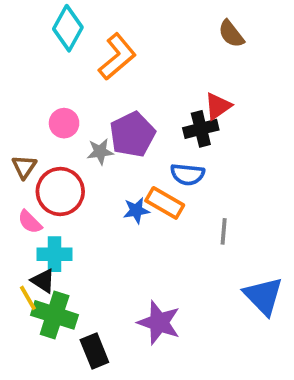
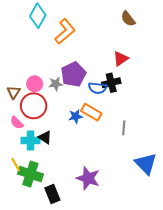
pink circle: (64, 123) -> (35, 84), moved
black cross: (201, 129) -> (111, 83), moved
blue semicircle: (187, 174) -> (98, 88), moved
black triangle: (43, 281) -> (45, 137), moved

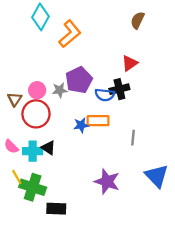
brown semicircle: (128, 19) -> (137, 20), turned 63
orange rectangle: (91, 112) -> (98, 121), turned -30
pink semicircle: (17, 123) -> (11, 147), moved
purple star: (88, 178) -> (107, 182), moved
black rectangle: (52, 194) -> (56, 209), turned -66

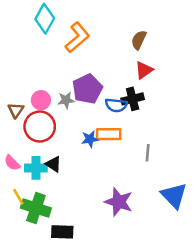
brown semicircle: (137, 20) -> (139, 40), moved

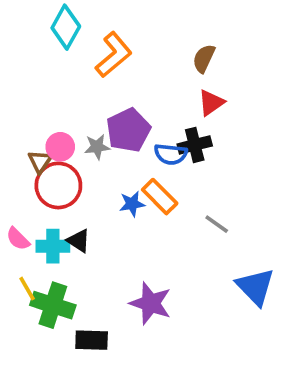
brown triangle: (16, 110) -> (40, 162), moved
orange rectangle: (109, 134) -> (160, 197), turned 45
gray line: (148, 153) -> (217, 224), turned -60
purple star: (119, 202) -> (150, 303), moved

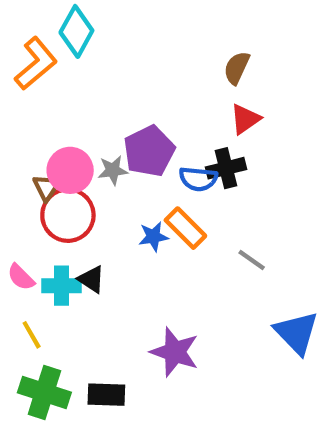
orange L-shape: (114, 55) -> (36, 64), moved
pink circle: (60, 147) -> (70, 170), size x1.4
green cross: (53, 305) -> (44, 393), moved

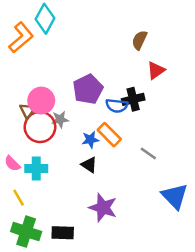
red triangle: (245, 119) -> (156, 70), moved
gray star: (113, 170) -> (60, 119), moved
black triangle: (91, 279) -> (89, 165), moved

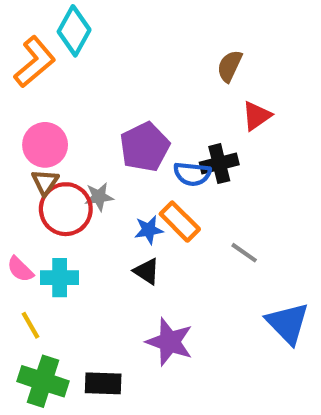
pink circle: (41, 101) -> (45, 145), moved

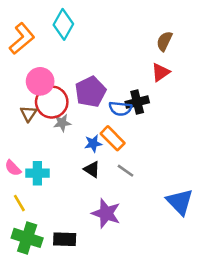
cyan diamond: (74, 31) -> (63, 24), moved
brown semicircle: (230, 66) -> (164, 41), moved
pink circle: (45, 145) -> (40, 81), moved
red circle: (66, 209) -> (52, 102), moved
gray line: (244, 253) -> (126, 171), moved

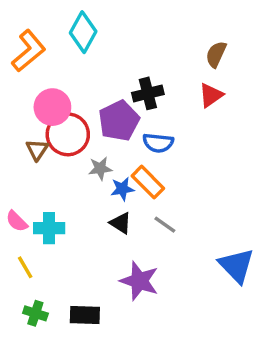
black cross: (137, 102) -> (148, 93), moved
gray star: (62, 123) -> (100, 168), moved
green cross: (27, 238) -> (35, 313), size x0.6

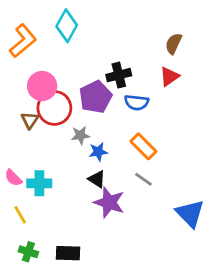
blue semicircle: (158, 143) -> (137, 102), moved
orange rectangle: (148, 182) -> (143, 146), moved
gray line: (165, 225) -> (143, 179), moved
purple star: (139, 281) -> (109, 202), moved

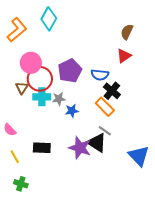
black cross: (119, 75) -> (112, 91), moved, turned -36
black triangle: (97, 179) -> (97, 143), moved, size x1.5
cyan cross: (39, 183) -> (42, 97), moved
black rectangle: (68, 253) -> (42, 148), moved

